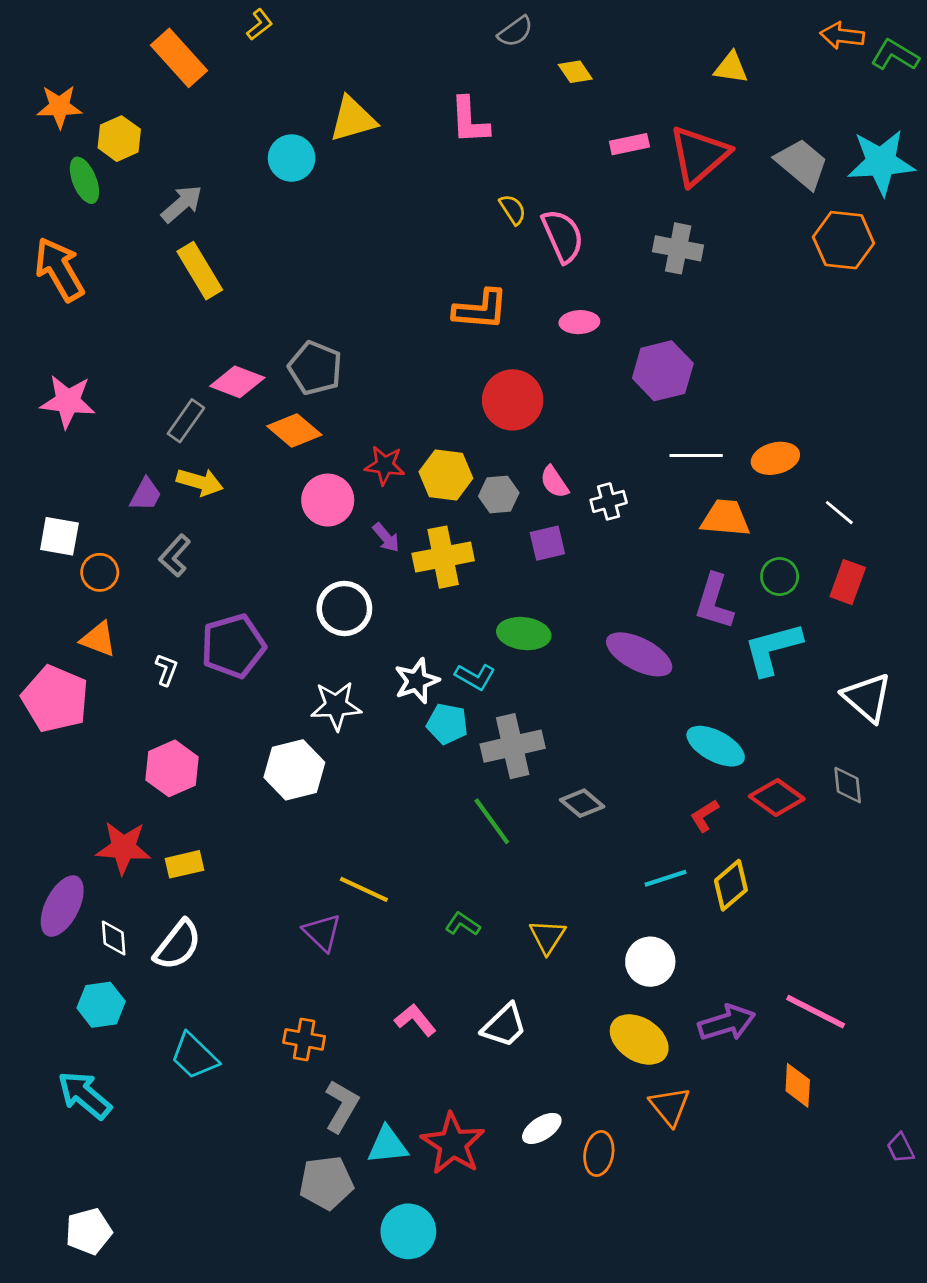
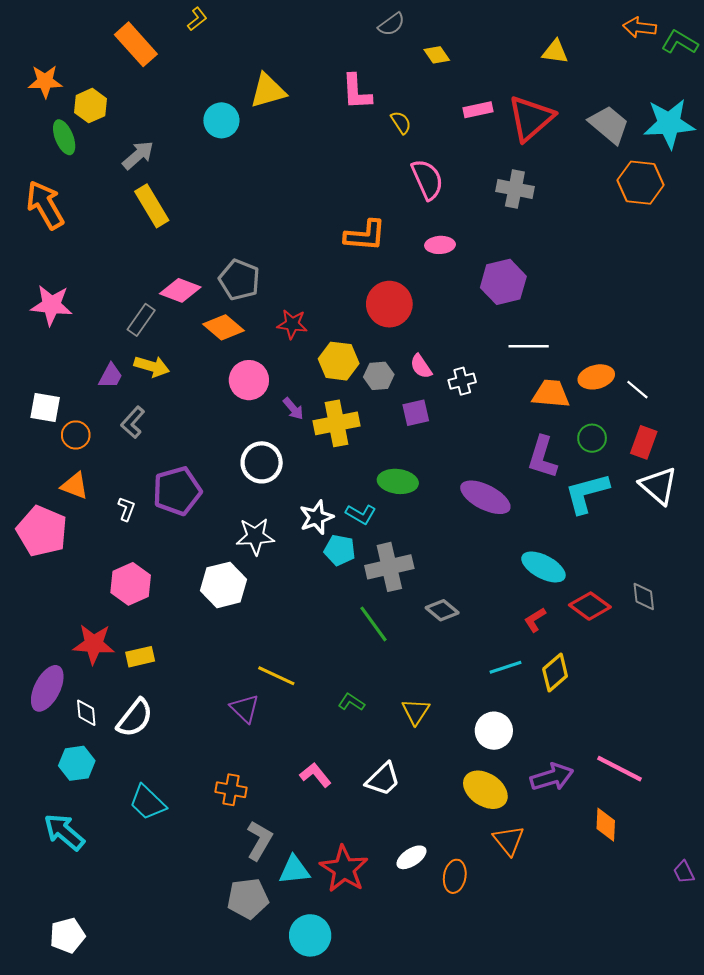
yellow semicircle: (513, 209) -> (401, 122), moved
orange ellipse: (775, 458) -> (596, 377), moved
red star: (385, 465) -> (292, 324), moved
white triangle: (867, 697) -> (659, 486), moved

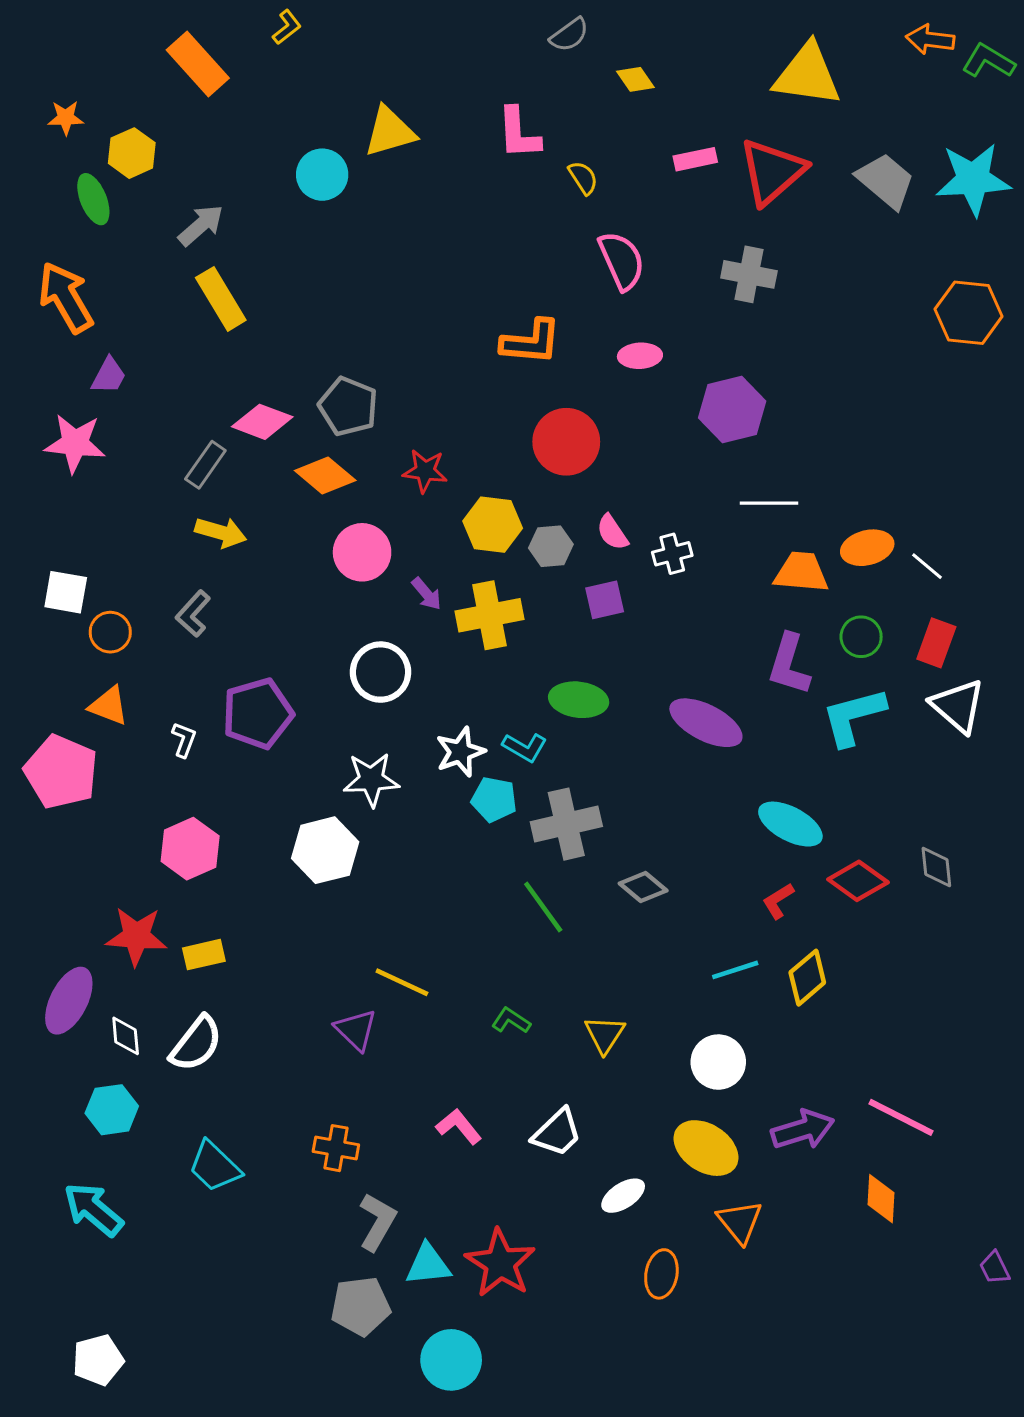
yellow triangle: (555, 52) -> (807, 75), size x1.8
orange star: (45, 81) -> (66, 118), size x0.7
orange hexagon: (641, 183) -> (969, 313), moved
purple trapezoid: (111, 376) -> (109, 376), moved
white ellipse: (411, 857) -> (623, 1196), moved

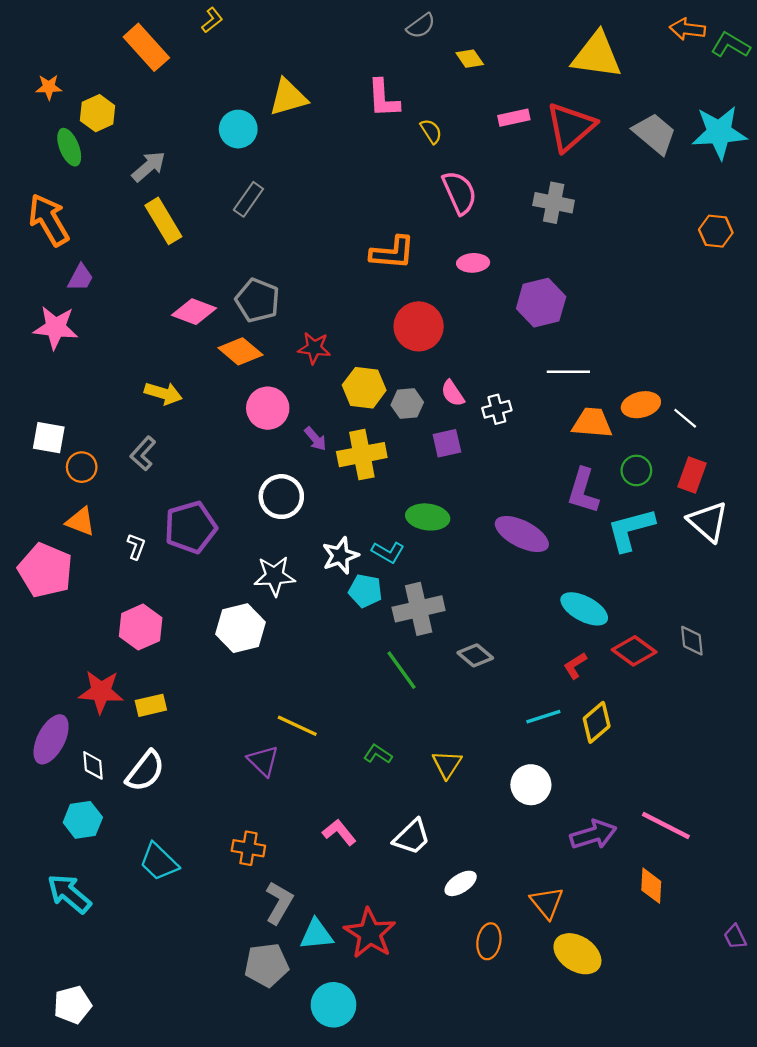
orange hexagon: (969, 313) -> (716, 231), size x0.7
gray rectangle: (205, 465) -> (248, 199), moved
yellow ellipse: (706, 1148) -> (577, 954), moved

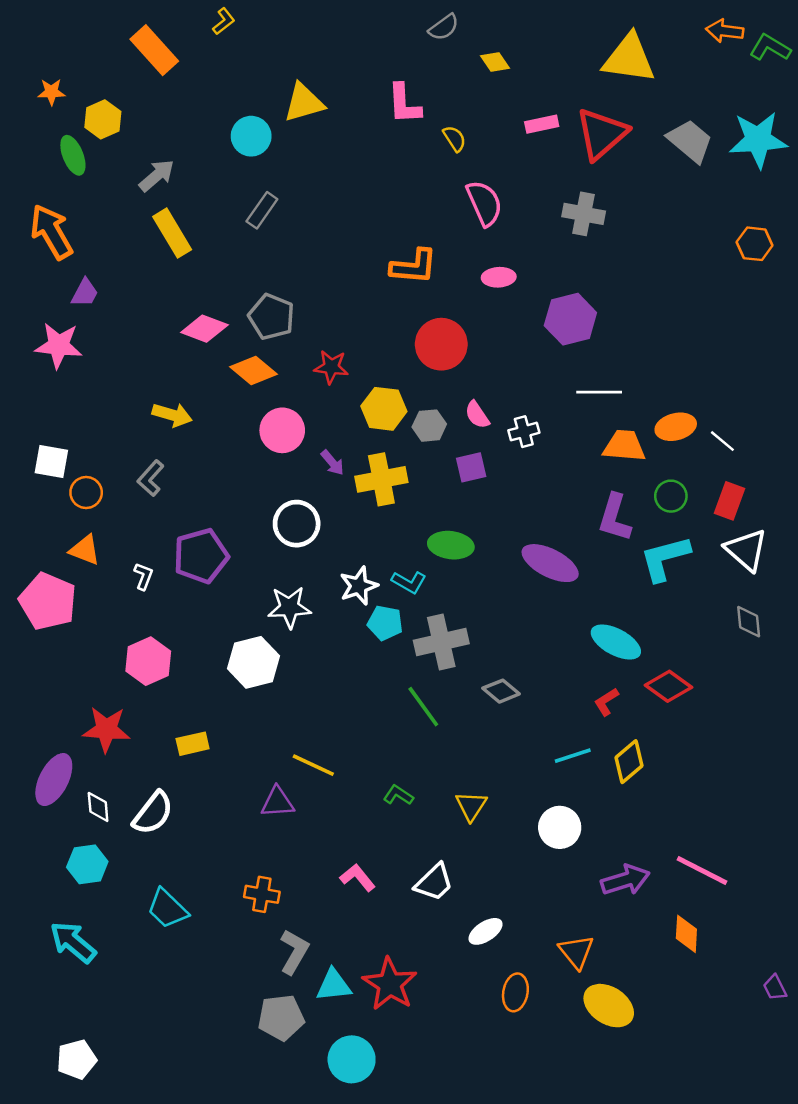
gray diamond: (692, 641) -> (749, 622), moved
yellow rectangle: (151, 705) -> (193, 744), moved
purple triangle: (263, 761) -> (277, 802), turned -48

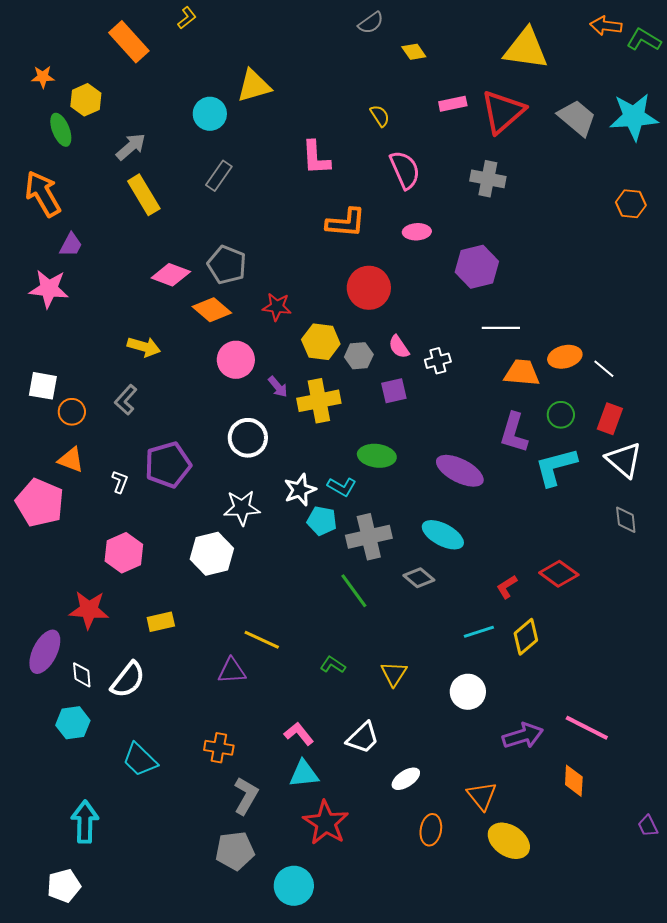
pink L-shape: (404, 104) -> (316, 158), moved
cyan ellipse: (616, 642) -> (443, 535), moved
cyan arrow: (73, 942) -> (85, 822), moved, turned 51
cyan triangle: (334, 985) -> (304, 774), moved

